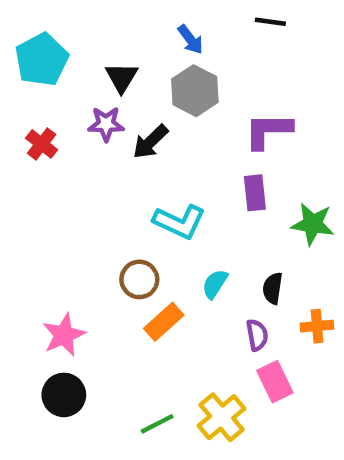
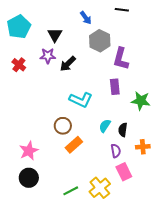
gray hexagon: (195, 91) -> (100, 41), moved
purple L-shape: (268, 131) -> (121, 59), turned -75
cyan semicircle: (215, 284) -> (105, 126), moved

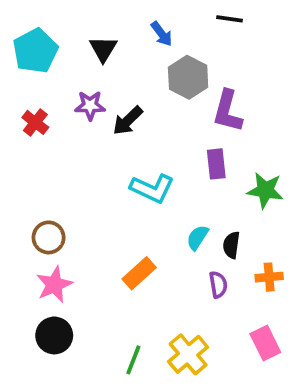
black triangle: (55, 35) -> (103, 49), moved
brown circle: (63, 126) -> (49, 237), moved
pink rectangle: (124, 172) -> (265, 343), moved
green line: (71, 191) -> (133, 360), turned -42

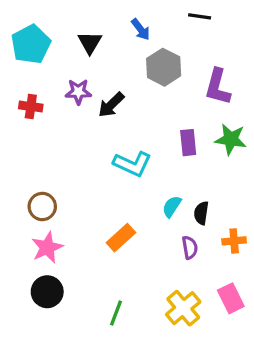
purple L-shape: (228, 111) -> (218, 87), moved
red cross: (35, 122) -> (31, 107), turned -30
green star: (265, 190) -> (231, 139), moved
yellow cross: (188, 354) -> (183, 308), moved

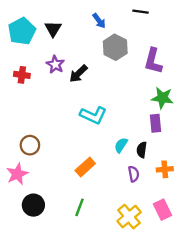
black triangle: (90, 43) -> (53, 29), moved
purple star: (78, 92) -> (55, 65), turned 30
purple rectangle: (188, 143) -> (156, 123), moved
pink star: (47, 247) -> (17, 174), moved
green line: (116, 313) -> (79, 207), moved

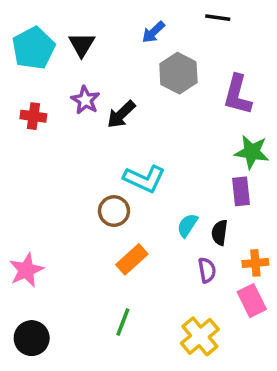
blue arrow: (99, 21) -> (153, 32), turned 84
brown circle: (30, 145) -> (114, 211), moved
black circle: (33, 205) -> (32, 338), moved
pink rectangle: (162, 210) -> (252, 301), moved

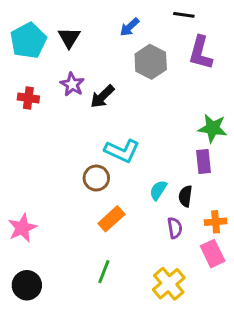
purple L-shape: (237, 95) -> (200, 53), moved

